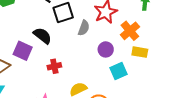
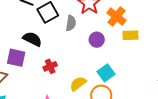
cyan square: (119, 71) -> (106, 73), moved

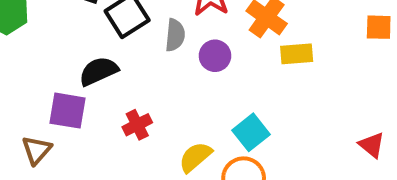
black semicircle: (32, 39) -> (98, 71), turned -48
purple circle: (97, 40) -> (215, 56), moved

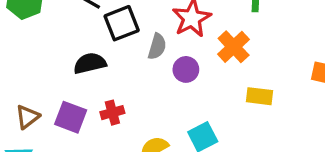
yellow rectangle: (297, 54) -> (259, 96), moved
purple square: (68, 111) -> (71, 117), moved

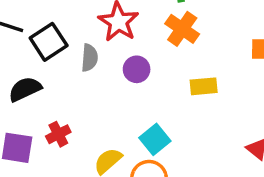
orange cross: (234, 47) -> (182, 29), moved
purple circle: (186, 69) -> (137, 69), moved

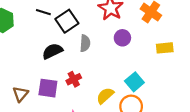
gray semicircle: (89, 58) -> (85, 43), moved

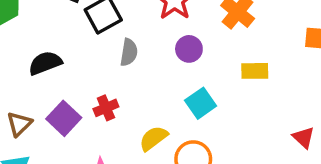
black semicircle: (52, 51) -> (45, 63), moved
cyan square: (134, 82) -> (201, 103), moved
purple square: (48, 88) -> (64, 118), turned 30

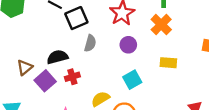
black semicircle: (45, 63) -> (57, 57), moved
brown triangle: (19, 124) -> (25, 67), moved

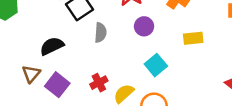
black semicircle: (57, 57) -> (52, 46), moved
red cross: (72, 77) -> (99, 83), moved

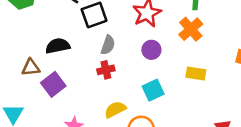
brown triangle: (31, 74) -> (31, 67), turned 30
red cross: (99, 83) -> (106, 70), moved

